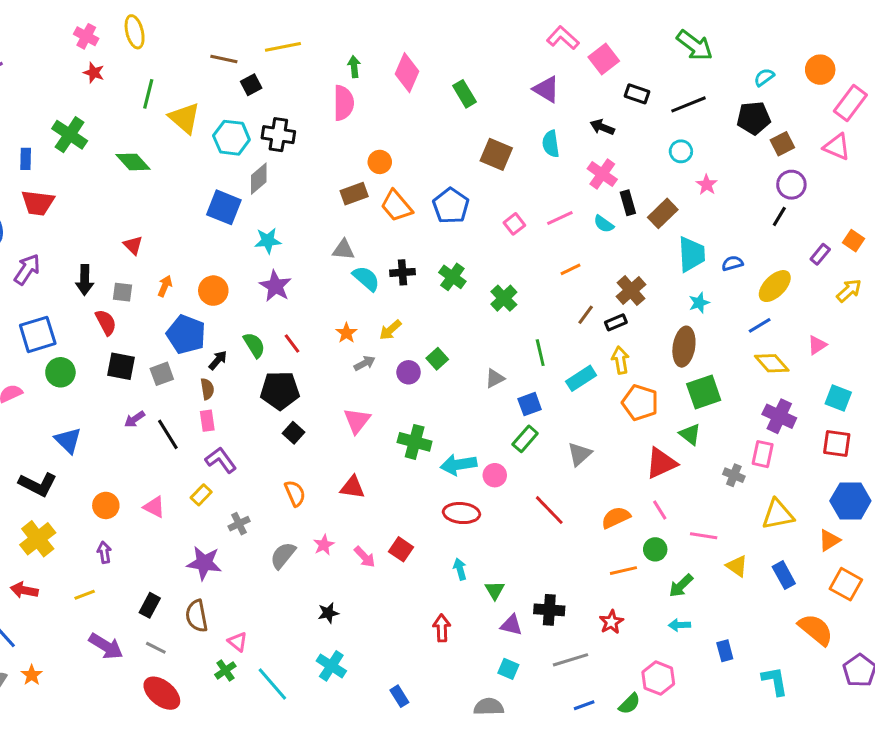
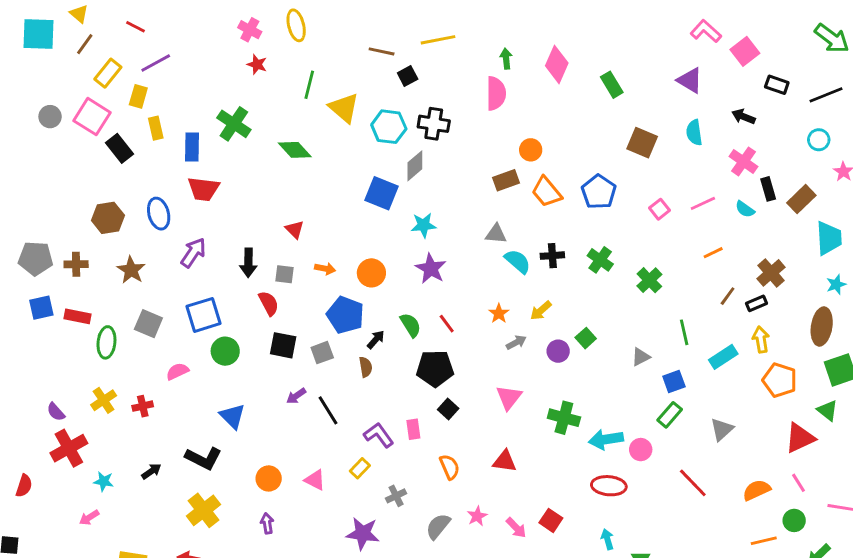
blue rectangle: (26, 159) -> (192, 147), size x1.4
orange arrow: (165, 286) -> (325, 269), turned 78
pink rectangle: (207, 421) -> (413, 429), moved

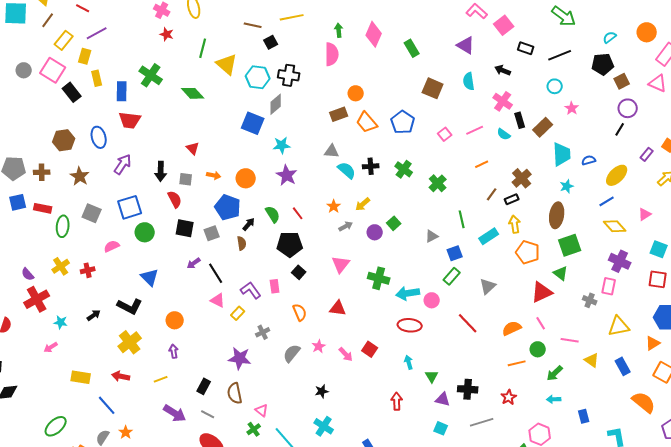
pink triangle: (315, 480) -> (218, 300), moved

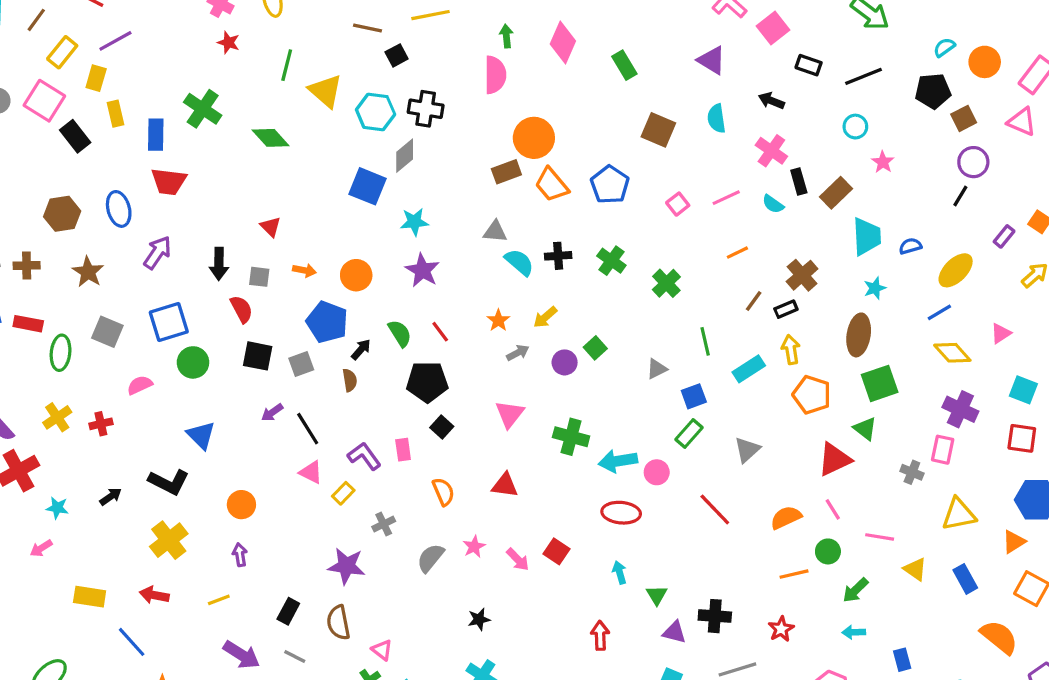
orange circle: (647, 32) -> (985, 62), moved
orange circle: (356, 93) -> (534, 138), size x1.6

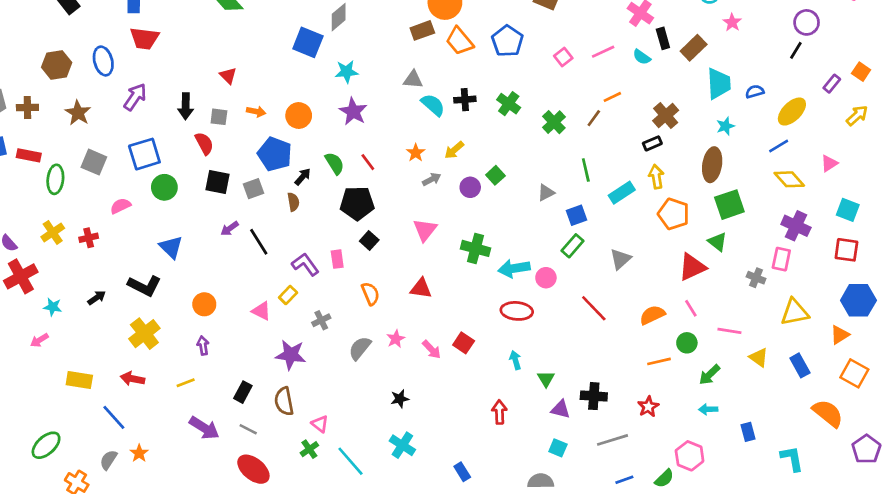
brown line: (754, 301) -> (594, 118), moved
pink triangle: (311, 472) -> (261, 311), moved

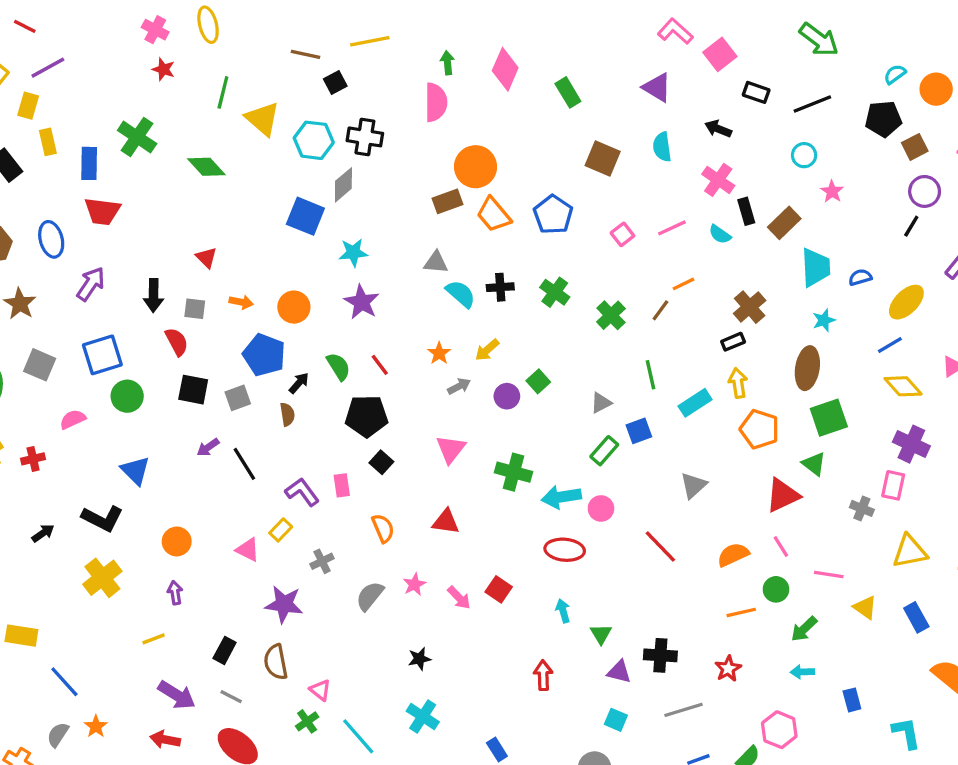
green rectangle: (573, 246) -> (604, 451), moved
red arrow: (132, 379) -> (165, 740), moved

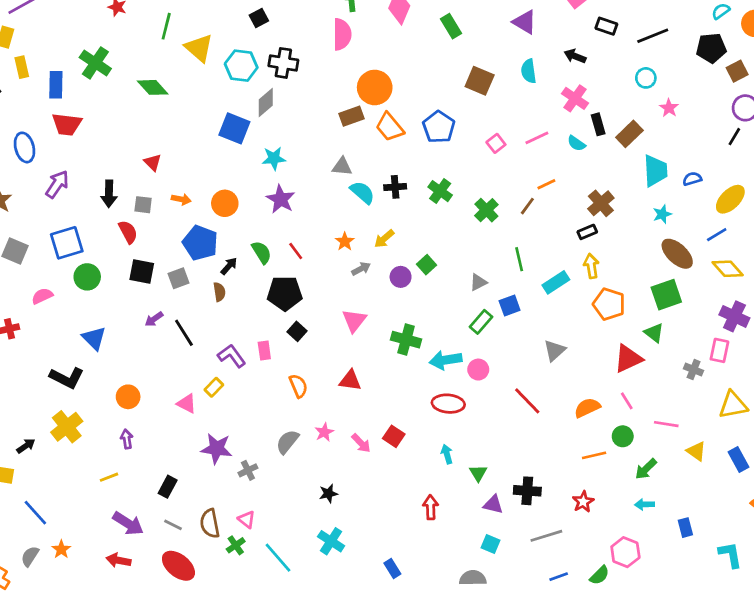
brown ellipse: (807, 368) -> (677, 254), moved, turned -56
black arrow: (43, 533) -> (26, 446), moved
gray cross: (322, 561) -> (248, 470), moved
brown semicircle: (276, 662) -> (210, 524), moved

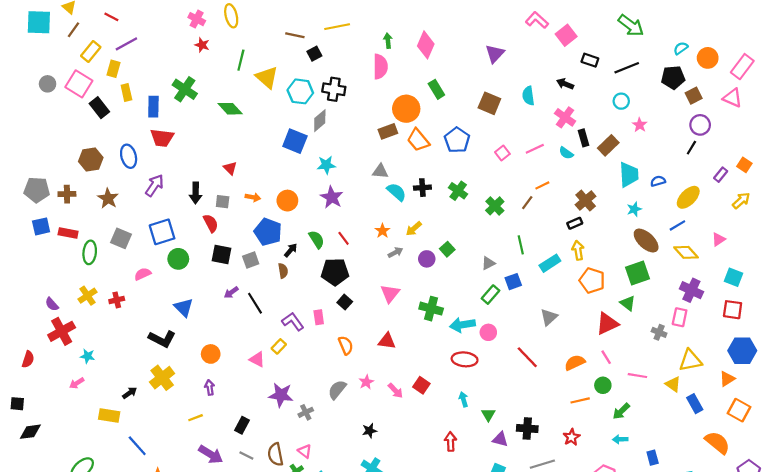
purple triangle: (525, 22) -> (495, 54), moved, turned 42
green rectangle: (451, 26) -> (436, 89), moved
yellow triangle: (696, 451) -> (673, 384), moved

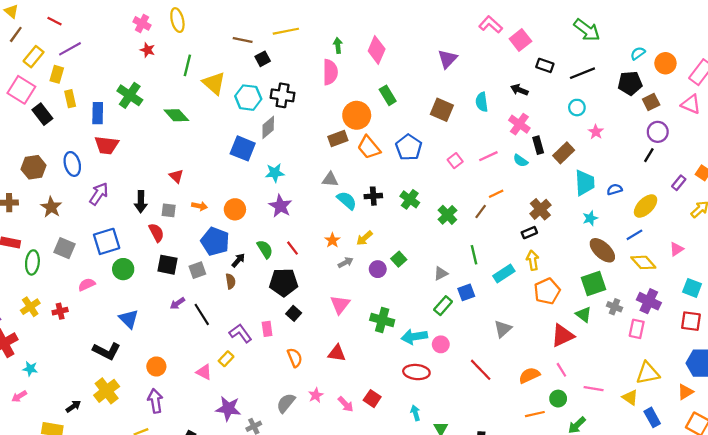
orange pentagon: (592, 280) -> (547, 291), turned 30
gray cross: (659, 332) -> (615, 307), moved
purple arrow: (210, 387) -> (155, 401), size x1.5

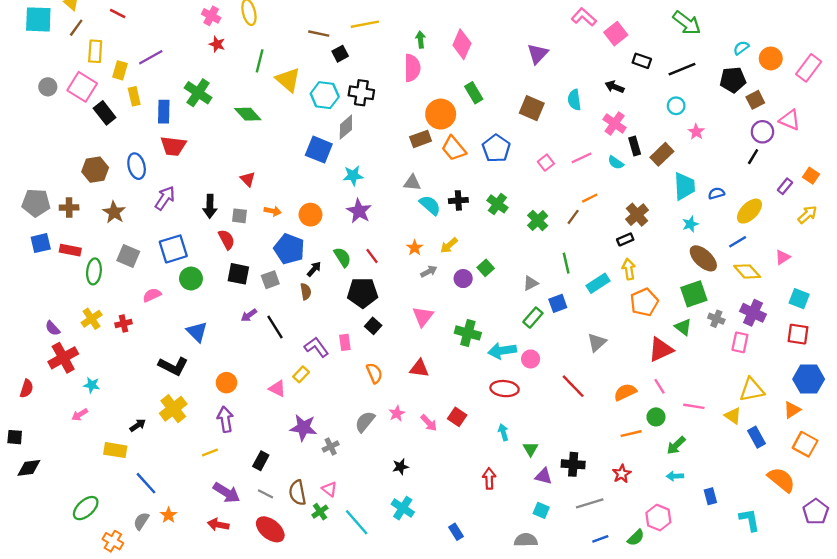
purple line: (70, 49) -> (151, 57), moved
yellow rectangle: (34, 57) -> (95, 51), turned -35
pink triangle: (691, 104) -> (790, 120), moved

